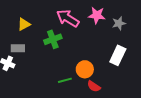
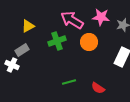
gray rectangle: (18, 48) -> (22, 50), turned -32
orange circle: (85, 69) -> (89, 42), moved

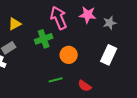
pink arrow: (72, 20) -> (59, 18), turned 35
orange circle: (89, 42) -> (69, 55), moved

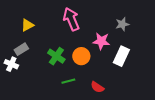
pink star: (88, 15) -> (101, 41), moved
green cross: (44, 39) -> (56, 56), moved, turned -36

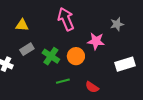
yellow triangle: (27, 25) -> (22, 25), turned 32
gray rectangle: (21, 49) -> (27, 49), moved
white rectangle: (121, 56) -> (125, 64), moved, turned 48

